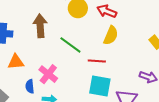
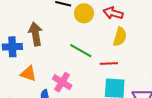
brown arrow: (40, 26) -> (35, 34), moved
orange triangle: (16, 62) -> (28, 74), turned 30

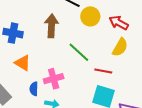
brown arrow: (35, 34) -> (51, 26), moved
pink cross: (62, 82) -> (54, 79), turned 30

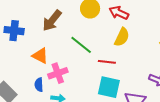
brown arrow: (51, 26) -> (52, 21), turned -140
orange triangle: (23, 63) -> (40, 56), moved

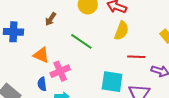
brown arrow: (52, 21) -> (51, 19), size x0.6
red line: (107, 62) -> (136, 57), moved

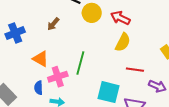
blue cross: (13, 32) -> (15, 33), turned -30
green line: (81, 41) -> (80, 63), moved, turned 65

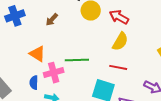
blue cross: (15, 33) -> (15, 16), moved
green line: (80, 63) -> (77, 60), turned 70
red line: (135, 70) -> (118, 67), moved

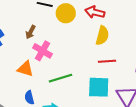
green line: (77, 60) -> (61, 78), moved
pink cross: (54, 73) -> (43, 51), moved, turned -30

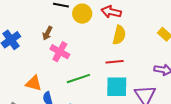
red line: (107, 61) -> (115, 62), moved
orange triangle: (25, 69) -> (34, 83), moved

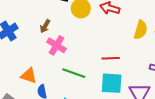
yellow semicircle: (119, 35) -> (141, 30), moved
green line: (78, 79) -> (74, 73), turned 35

